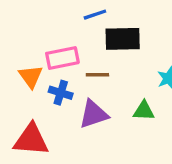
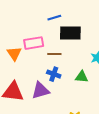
blue cross: (61, 93) -> (54, 74), moved
purple triangle: (94, 114) -> (40, 90), moved

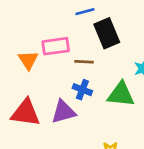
black rectangle: (70, 33) -> (107, 33), turned 65
green triangle: (82, 77) -> (121, 94), size x1.5

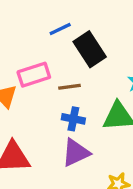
purple triangle: (63, 112) -> (76, 153), moved

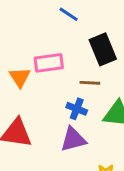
blue line: (60, 29) -> (69, 14), moved, turned 48
brown line: (69, 87) -> (90, 83), moved

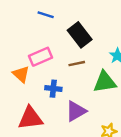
blue cross: (77, 109) -> (53, 89), moved

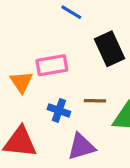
brown line: (77, 64) -> (95, 101), moved

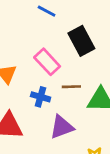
pink rectangle: (52, 65) -> (47, 62), moved, turned 60

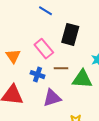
black rectangle: (81, 41) -> (70, 34), turned 40

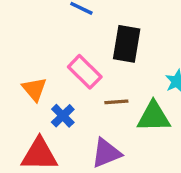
blue cross: (38, 75) -> (63, 116), moved, turned 32

